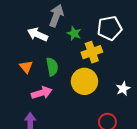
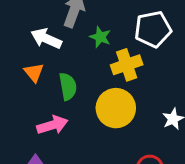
orange triangle: (26, 67) -> (34, 73), moved

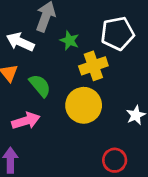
green semicircle: (68, 86) -> (40, 86), turned -30

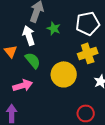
white arrow: (20, 42) -> (29, 35), moved, turned 48
yellow cross: (93, 66) -> (88, 53), moved

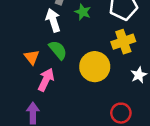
orange triangle: (11, 51) -> (32, 57), moved
pink arrow: (23, 85) -> (46, 80), turned -48

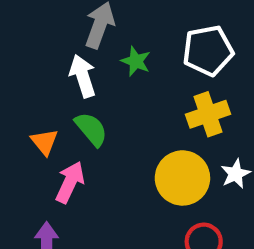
yellow circle: (95, 67) -> (182, 178), moved

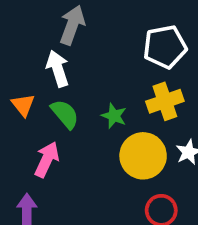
green star: (136, 61) -> (114, 116), moved
orange triangle: (44, 142) -> (23, 105), moved

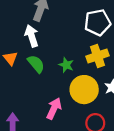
pink arrow: (47, 159) -> (54, 109), moved

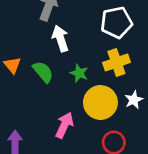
white arrow: (32, 36) -> (60, 38), moved

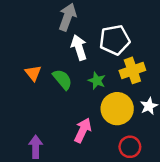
white pentagon: (116, 22) -> (115, 40), moved

